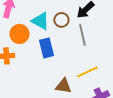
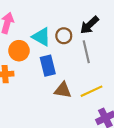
brown triangle: (63, 86) -> (63, 90), moved

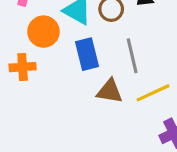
gray line: (86, 52) -> (132, 56), moved

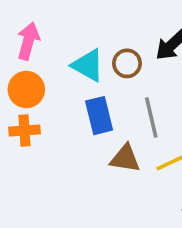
orange circle: (44, 32) -> (26, 89), moved

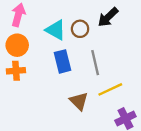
brown triangle: (125, 158) -> (79, 101), moved, turned 36

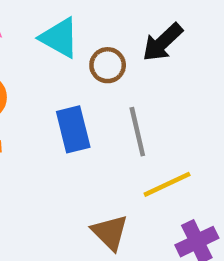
cyan triangle: (56, 30) -> (59, 38), moved
brown triangle: (79, 101) -> (110, 232), moved

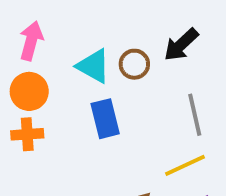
cyan triangle: (59, 38) -> (93, 66), moved
gray line: (137, 132) -> (195, 115), moved

